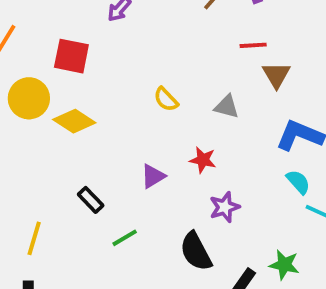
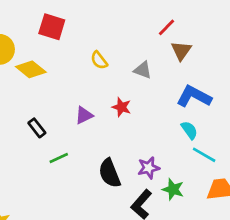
red line: (253, 45) -> (167, 27), turned -48
red square: (71, 56) -> (52, 27), moved
purple star: (225, 207) -> (149, 168), moved

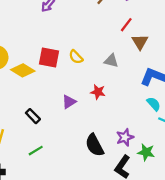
red square: (52, 27) -> (49, 57), moved
green line: (59, 158) -> (36, 151), moved

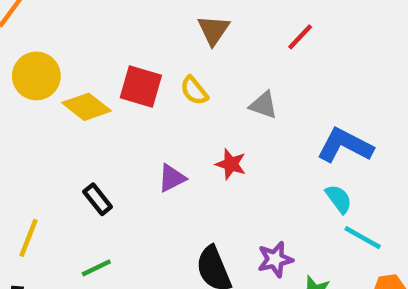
brown triangle: (140, 42) -> (213, 30), moved

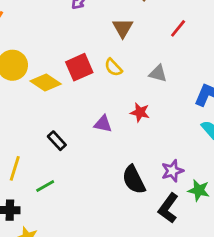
red square: (141, 87) -> (79, 67), turned -36
purple triangle: (172, 178) -> (103, 124), turned 42
green line: (96, 268) -> (45, 186), moved

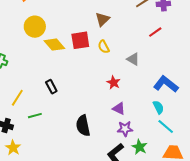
brown triangle: (123, 28) -> (103, 19), moved
purple triangle: (103, 124) -> (119, 109), moved
black semicircle: (134, 180) -> (83, 126), moved

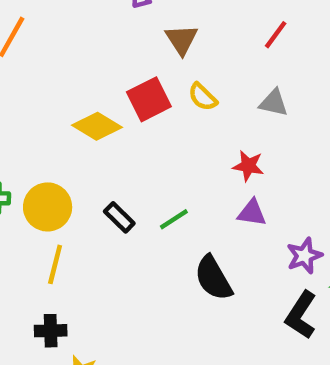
yellow circle: (35, 27) -> (48, 207), moved
red line: (155, 32) -> (276, 35), moved
purple triangle: (119, 109) -> (252, 213), moved
green line: (35, 116) -> (174, 219), moved

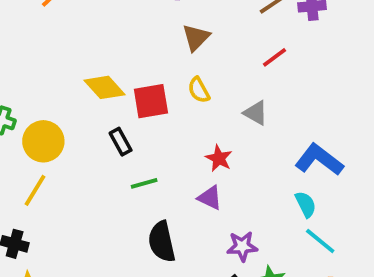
red square: (149, 99) -> (151, 101), moved
black rectangle: (119, 217) -> (121, 142), moved

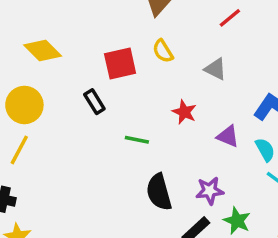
yellow diamond: (104, 87) -> (43, 51), moved
green line: (144, 183) -> (137, 140), moved, turned 30
purple triangle: (210, 198) -> (228, 136), moved
black semicircle: (162, 242) -> (159, 192), moved

